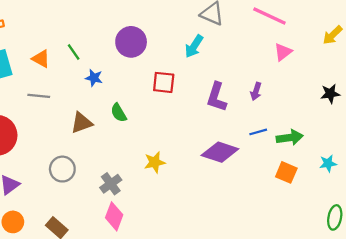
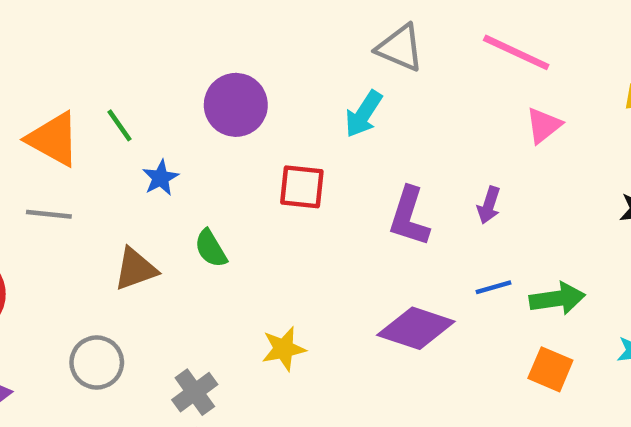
orange triangle: (41, 59) -> (53, 139), size x1.5
blue star: (94, 78) -> (161, 178), turned 30

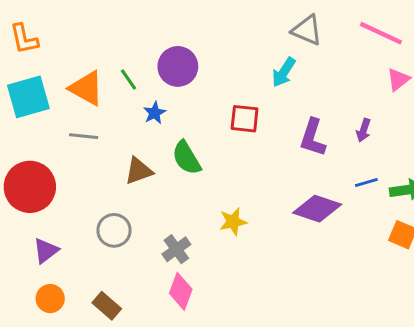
purple circle: (236, 105) -> (178, 66), moved
green semicircle: (211, 248) -> (187, 158), size x1.4

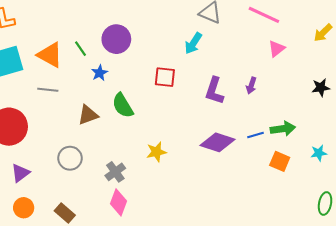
blue line: (366, 183) -> (255, 135), moved

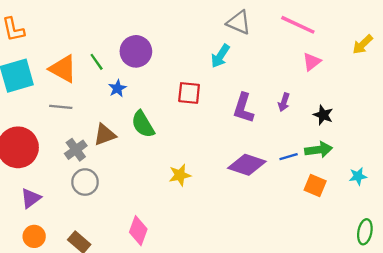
black star: (321, 88) -> (323, 115), moved, turned 30
gray cross: (115, 172) -> (76, 150), moved

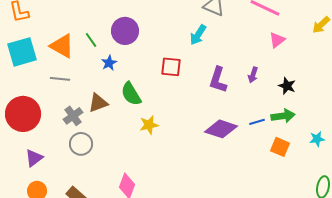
yellow star: (180, 175) -> (149, 125), moved

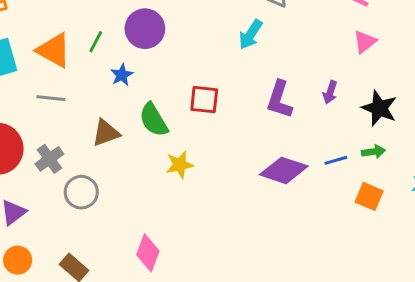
green line: (91, 40) -> (96, 42), turned 63
red square: (171, 67) -> (204, 100), moved
black star: (287, 86) -> (379, 108), size x1.4
gray cross: (73, 116) -> (49, 159), moved
green arrow: (283, 116) -> (373, 152), size x0.7

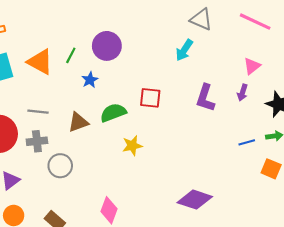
pink triangle: (365, 42) -> (252, 66), moved
gray line: (51, 98) -> (38, 112), moved
green semicircle: (154, 120) -> (113, 113), turned 100
gray cross: (49, 159) -> (37, 141), turned 30
purple diamond: (284, 170) -> (195, 200), moved

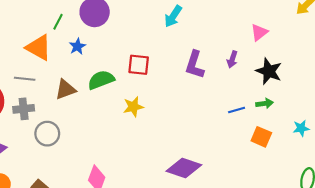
orange triangle: (40, 62) -> (39, 48), moved
pink triangle: (252, 66) -> (259, 32), moved
yellow star: (132, 146) -> (133, 107), moved

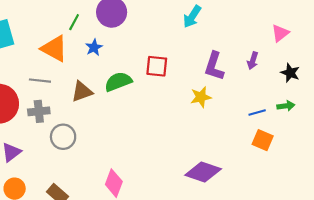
black star: (269, 71) -> (290, 73), size x0.7
yellow star: (133, 107) -> (201, 97), moved
orange square: (261, 137) -> (263, 140), moved

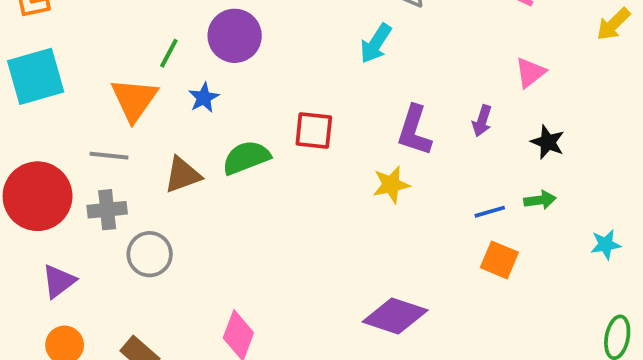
orange triangle: (54, 49) -> (134, 100), turned 36

